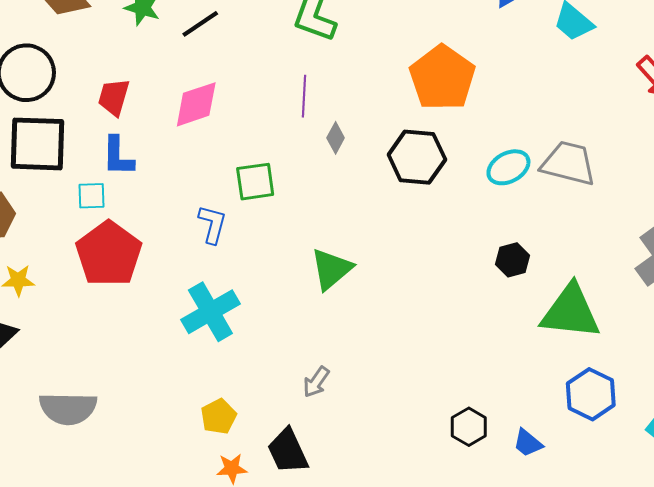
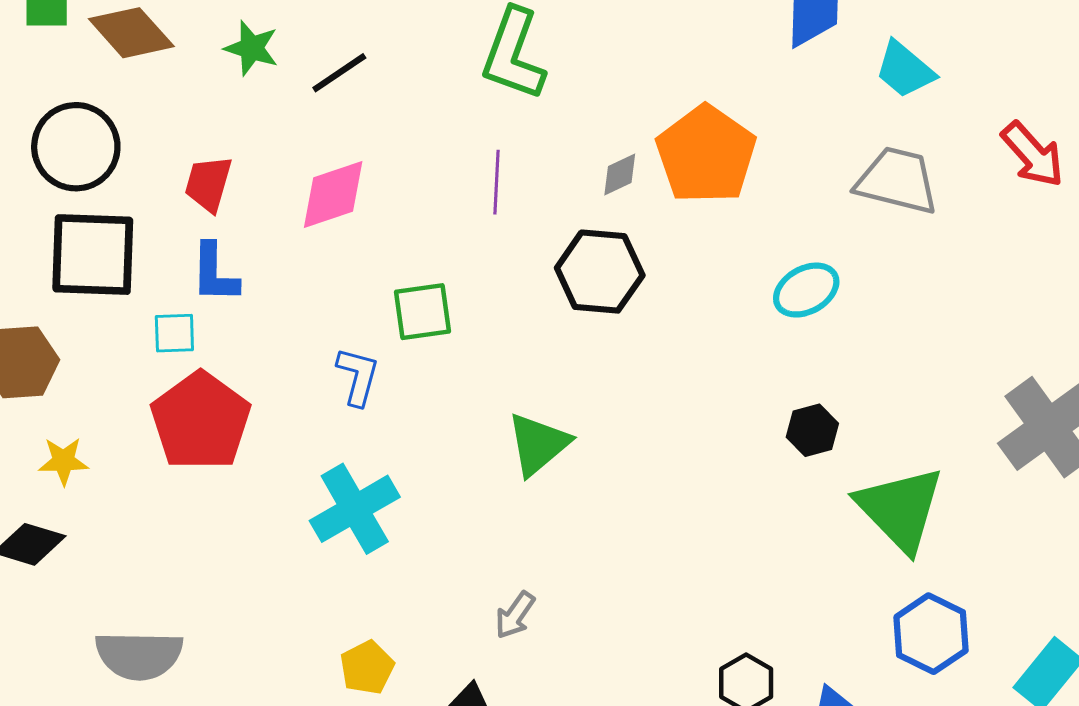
gray diamond: (336, 138) -> (620, 174), moved, turned 36
black hexagon: (417, 157) -> (600, 272), moved
gray trapezoid: (568, 163) -> (897, 181), moved
green triangle: (570, 312) -> (900, 509), turned 40

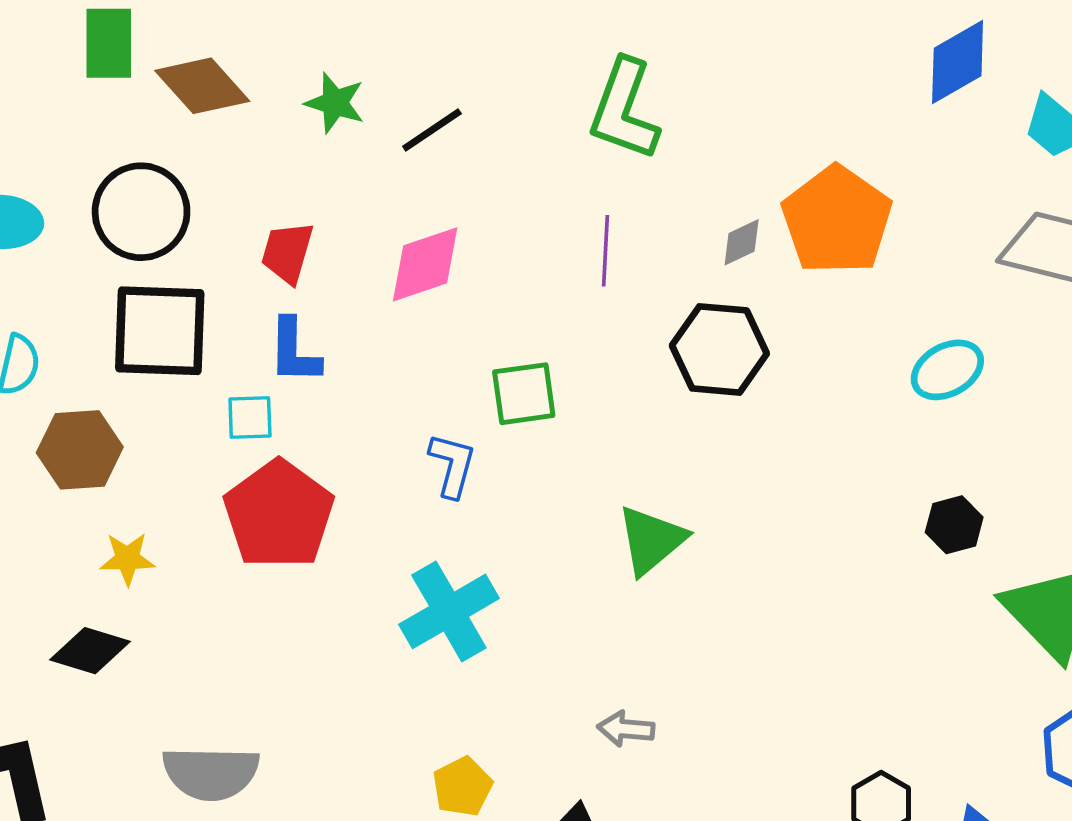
gray arrow: (515, 615) -> (626, 729), turned 60

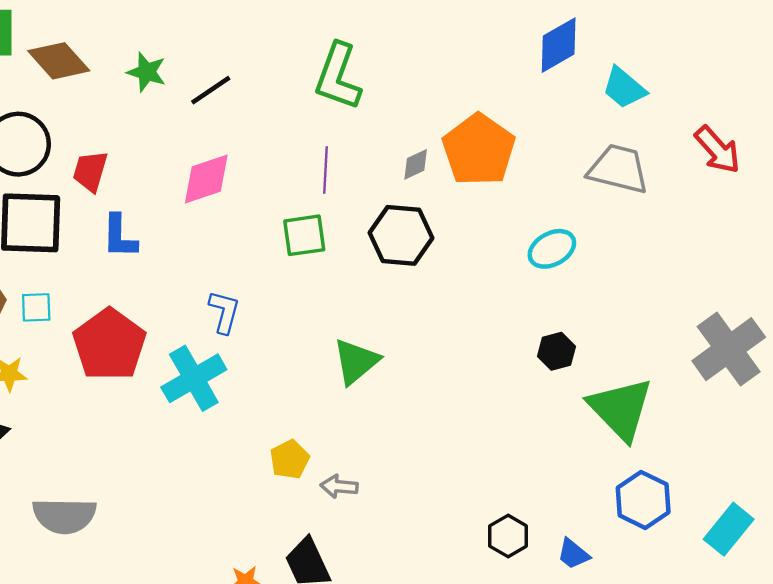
red trapezoid: (287, 253) -> (90, 171), moved
green square: (524, 394) -> (304, 235), moved
cyan square: (250, 418) -> (36, 307), moved
cyan cross: (449, 611) -> (194, 378), moved
yellow pentagon: (463, 787) -> (290, 459), moved

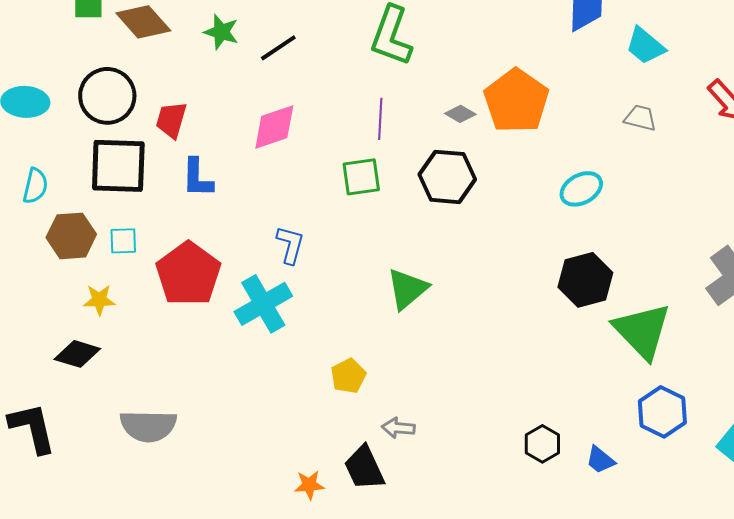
gray diamond: (416, 164) -> (460, 114), turned 56
gray trapezoid: (618, 169) -> (640, 118), size x0.6
black hexagon: (556, 351) -> (585, 280), size x1.6
gray arrow: (339, 486) -> (398, 428), moved

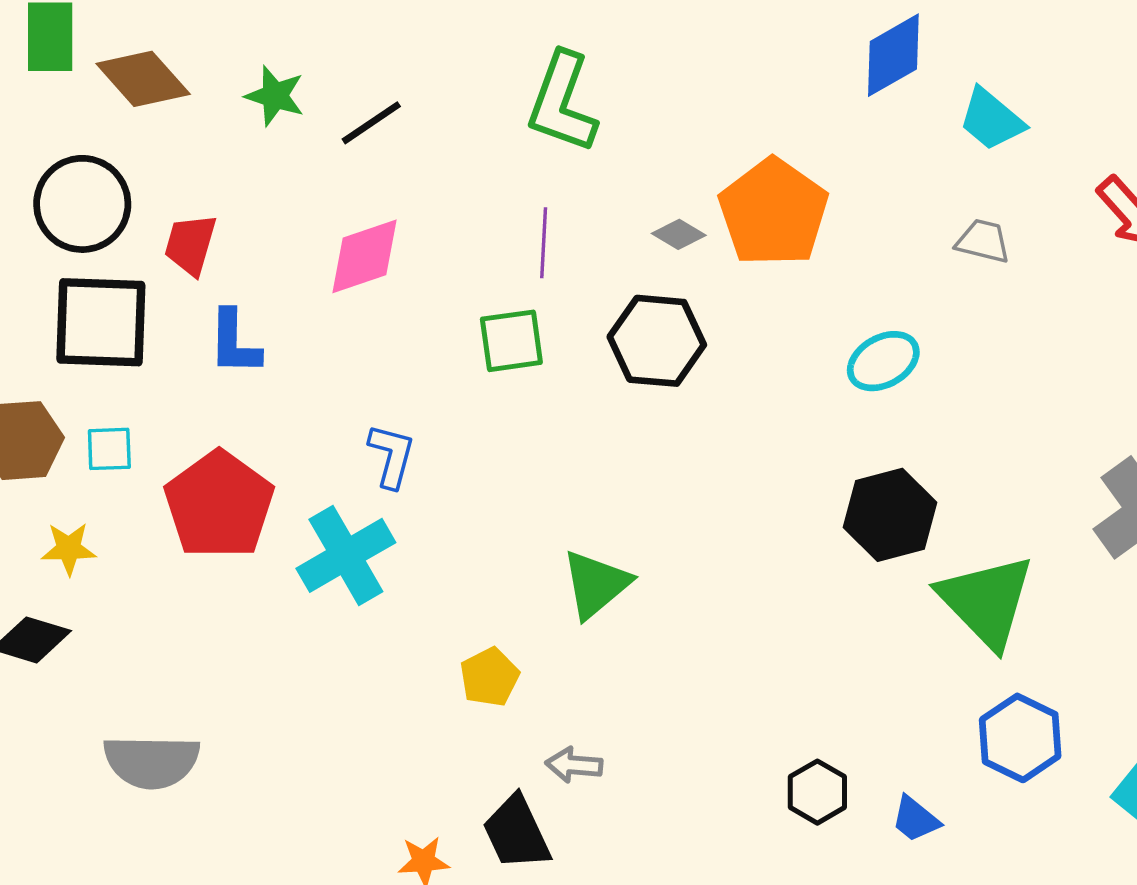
green triangle: (407, 289) -> (596, 584), moved

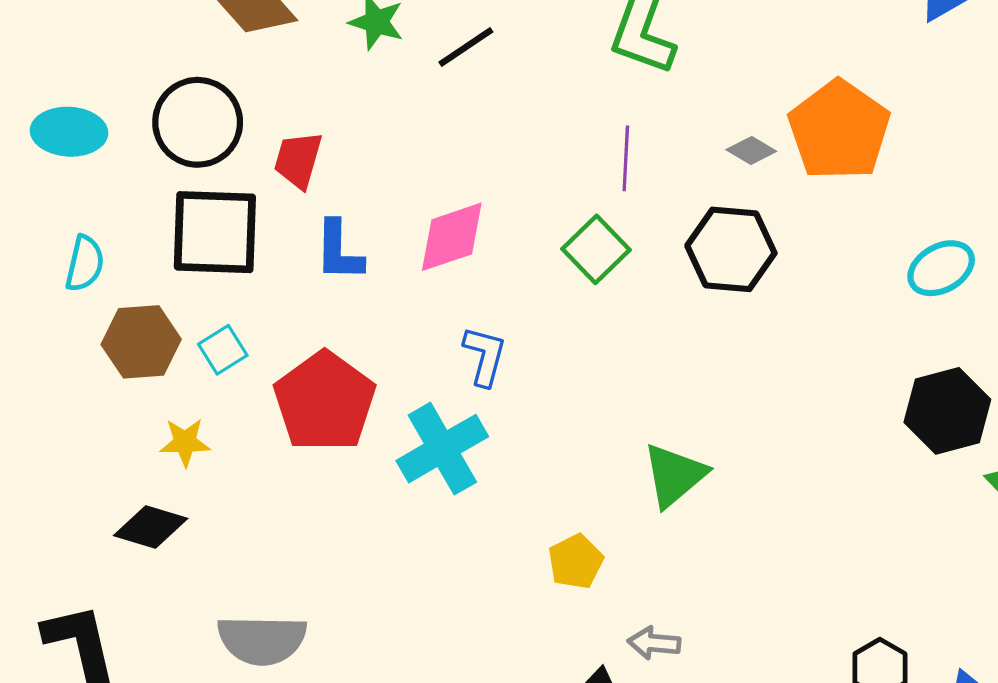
pink diamond: (364, 256) -> (452, 237), moved
green square: (511, 341) -> (596, 249), turned -36
cyan square: (109, 449) -> (223, 350), turned -30

